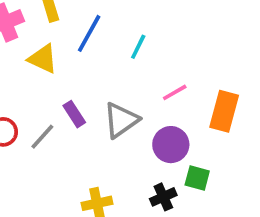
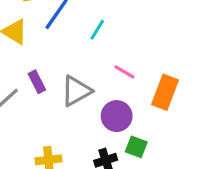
pink line: (175, 92) -> (124, 72), turned 55

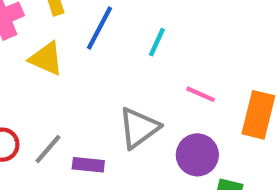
purple rectangle: (37, 82) -> (88, 165), moved, turned -50

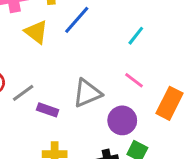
cyan line: (157, 42) -> (136, 36), moved

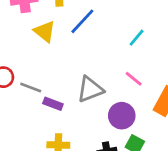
gray line: (23, 93) -> (31, 87), turned 55

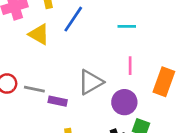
cyan line: (137, 38) -> (127, 26), turned 60
pink line: (134, 79) -> (130, 66), turned 60

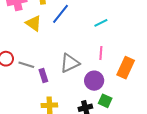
cyan line: (127, 26) -> (101, 23), turned -32
purple rectangle: (58, 101) -> (43, 75), turned 56

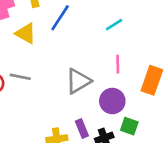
gray line: (26, 65) -> (20, 77), moved
purple rectangle: (43, 75) -> (82, 129), moved

